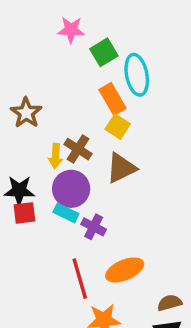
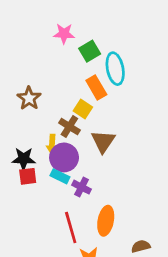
yellow square: (118, 127) -> (83, 109), moved
yellow arrow: (56, 156) -> (52, 144), moved
brown triangle: (121, 168) -> (103, 141), turned -30
orange ellipse: (125, 270) -> (106, 221), turned -56

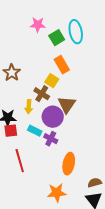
cyan ellipse: (115, 69) -> (76, 32), moved
purple circle: (64, 157) -> (53, 117), moved
red line: (71, 227) -> (20, 161), moved

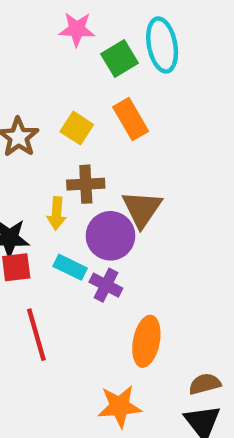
yellow square: (52, 81) -> (77, 128), moved
brown cross: (42, 94) -> (86, 184), turned -35

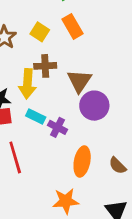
yellow arrow: (57, 213) -> (27, 84), size x1.5
purple circle: (110, 236) -> (94, 106), moved
brown semicircle: (205, 384) -> (118, 166), moved, turned -120

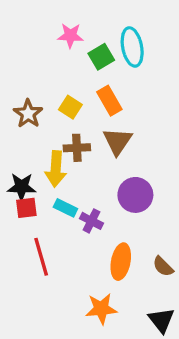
brown triangle: (79, 81) -> (117, 141), moved

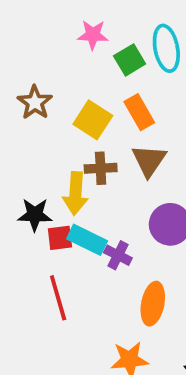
yellow square: (70, 107) -> (93, 120), size x1.4
brown star: (28, 114) -> (35, 102), moved
red square: (26, 208) -> (60, 238), moved
cyan rectangle: (65, 208) -> (87, 240), size x1.4

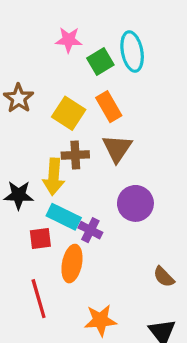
red square: (60, 238) -> (40, 238), moved
red line: (58, 298) -> (39, 299), moved
orange ellipse: (153, 304) -> (72, 264), moved

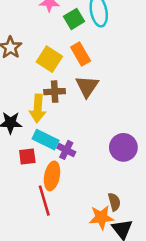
purple circle: (135, 203) -> (123, 147), moved
brown semicircle: (164, 277) -> (114, 202), moved, turned -150
red line: (39, 299) -> (44, 201), moved
orange star: (100, 320) -> (101, 217), moved

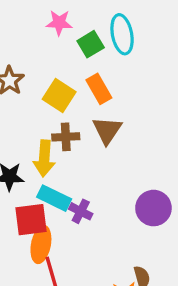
red square: (27, 156) -> (31, 220), size x1.5
orange ellipse: (52, 176) -> (41, 244), moved

